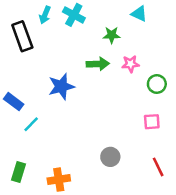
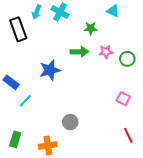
green circle: (157, 84) -> (127, 59), moved
pink square: (152, 122) -> (123, 99), turned 32
gray circle: (110, 157) -> (70, 122), moved

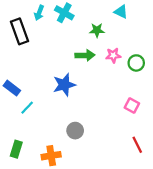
blue star: (50, 70) -> (64, 85), moved

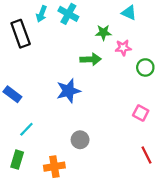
pink star: (113, 55) -> (123, 48), moved
cyan line: (27, 108) -> (26, 129), moved

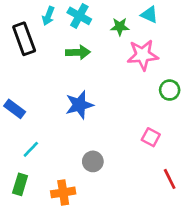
green star: (103, 33) -> (120, 27), moved
pink star: (123, 48) -> (143, 55), size x1.6
green arrow: (91, 59) -> (78, 52), moved
green circle: (145, 67) -> (170, 90), moved
pink square: (141, 113) -> (151, 137), moved

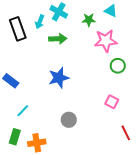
cyan arrow: (48, 16) -> (40, 22), moved
green circle: (170, 90) -> (118, 66), moved
orange cross: (63, 192) -> (37, 143), moved

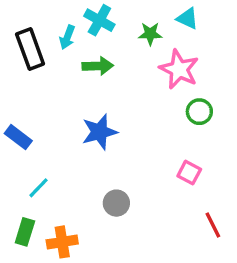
pink star: (106, 41) -> (179, 69), turned 30

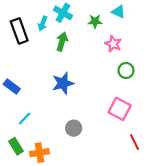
green arrow: (98, 66) -> (62, 42), turned -72
pink star: (179, 69) -> (113, 44), size x0.7
pink square: (189, 173) -> (120, 109), size x1.5
green rectangle: (25, 232) -> (16, 146), turned -49

